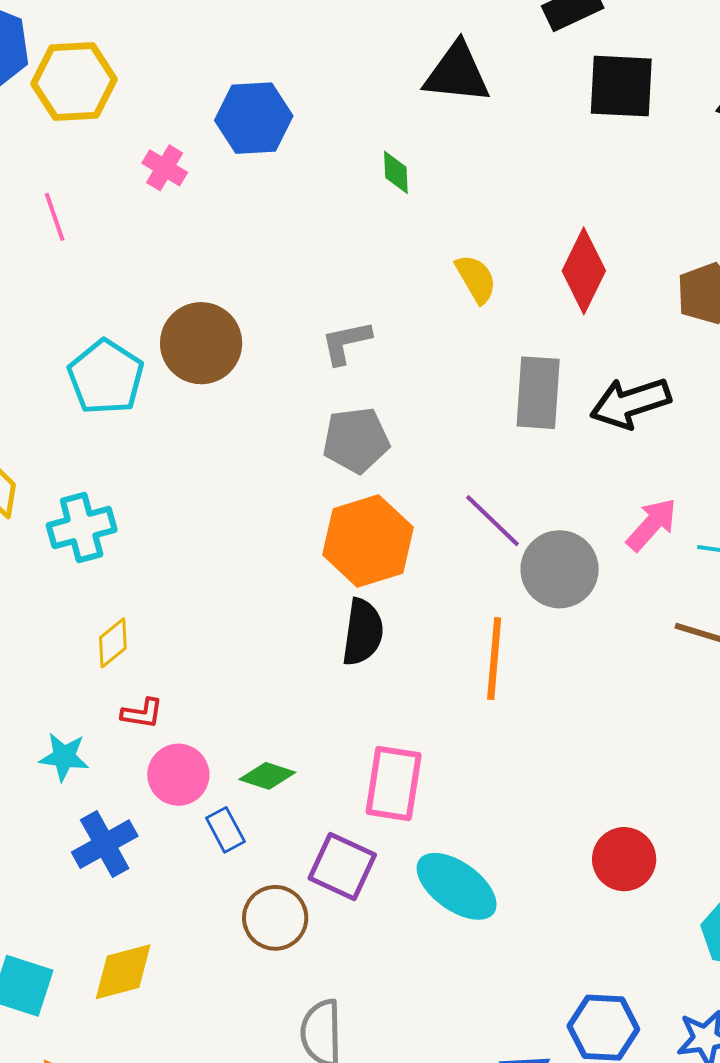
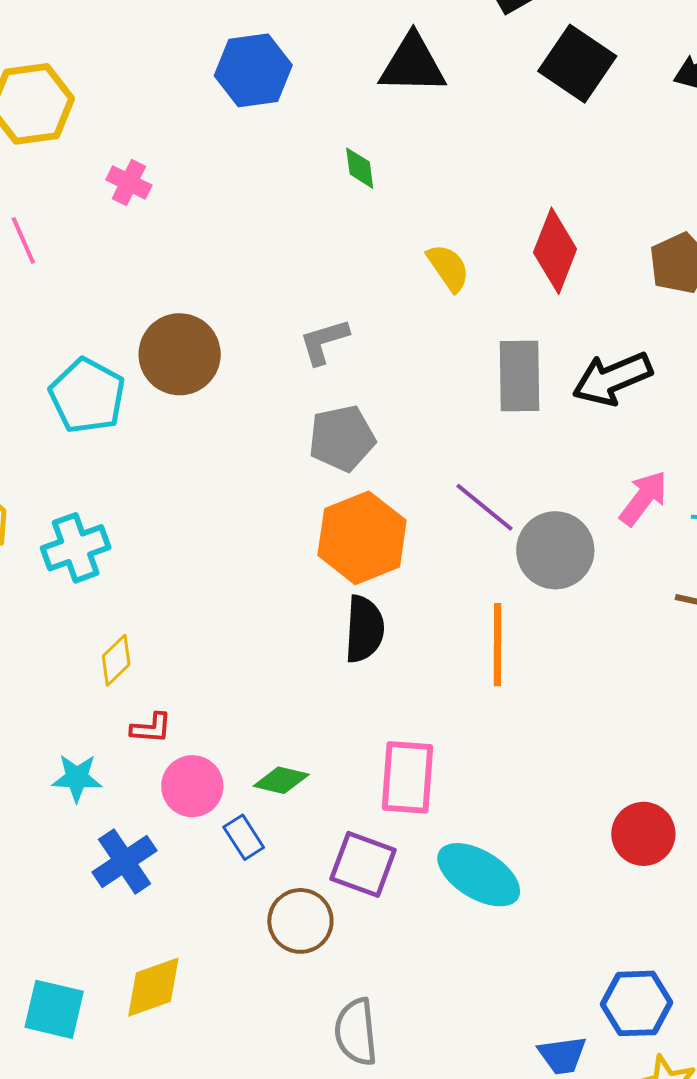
black square: (621, 86) -> (577, 64), turned 36
blue hexagon: (254, 118) -> (253, 70), moved

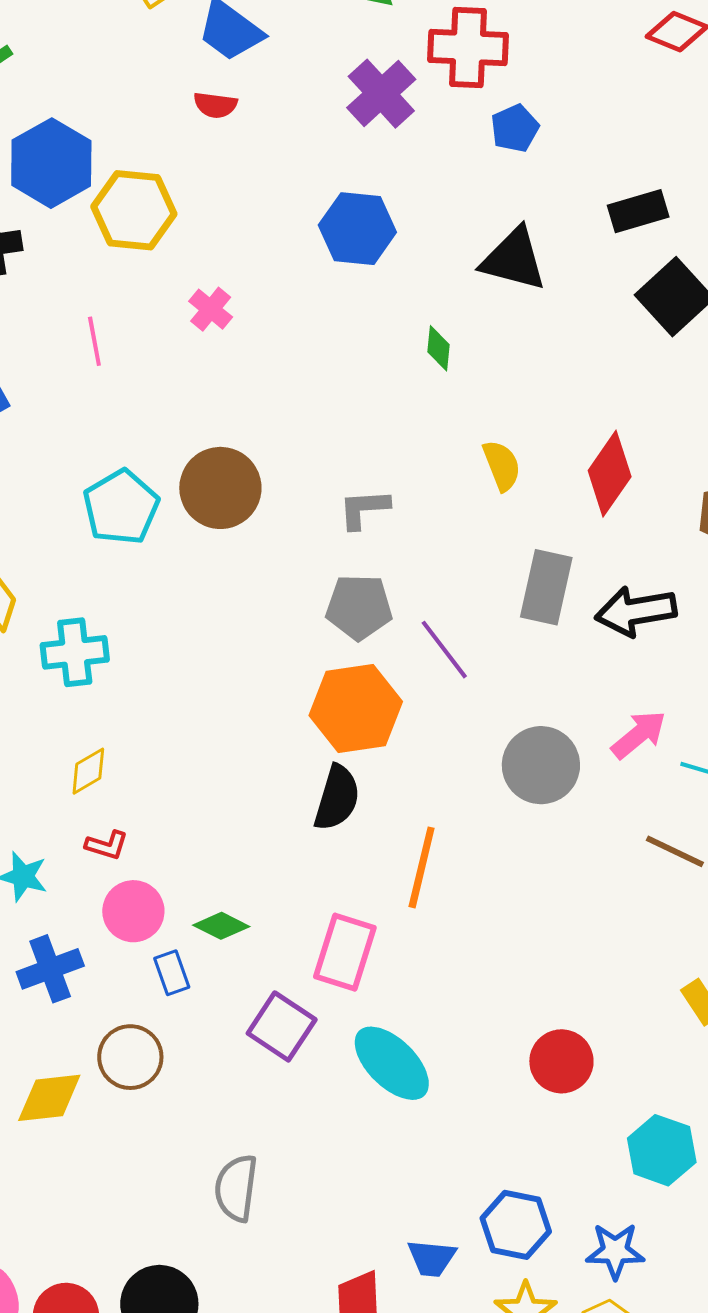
purple line: (485, 507) -> (444, 650), moved
orange line: (498, 645) -> (422, 867), moved
brown circle: (300, 921) -> (130, 1057), moved

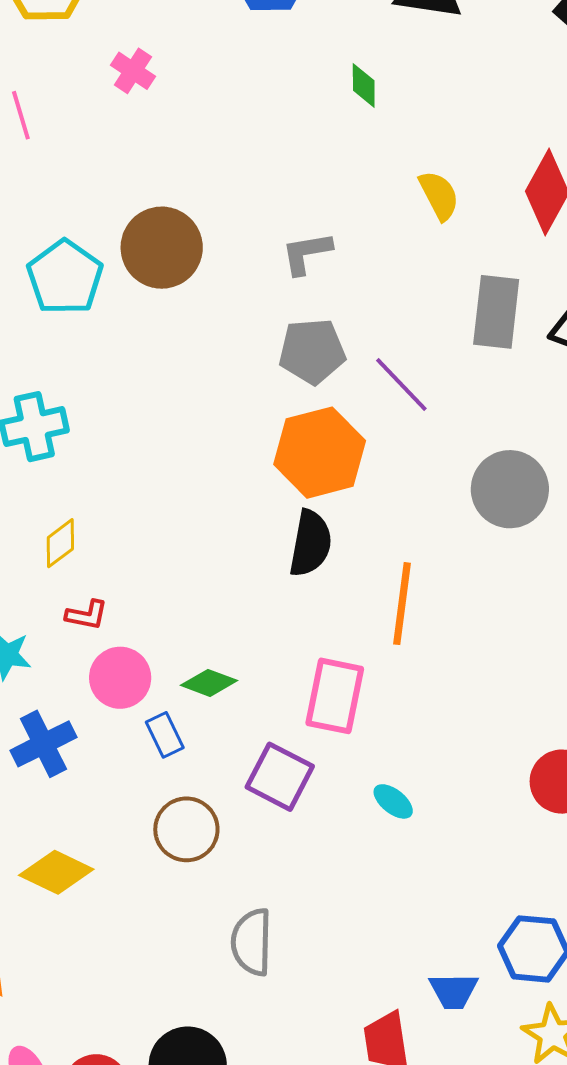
brown circle: (130, 1057) -> (186, 829), moved
cyan ellipse: (392, 1063) -> (393, 801), size x0.5
yellow diamond: (49, 1098) -> (56, 872), turned 38

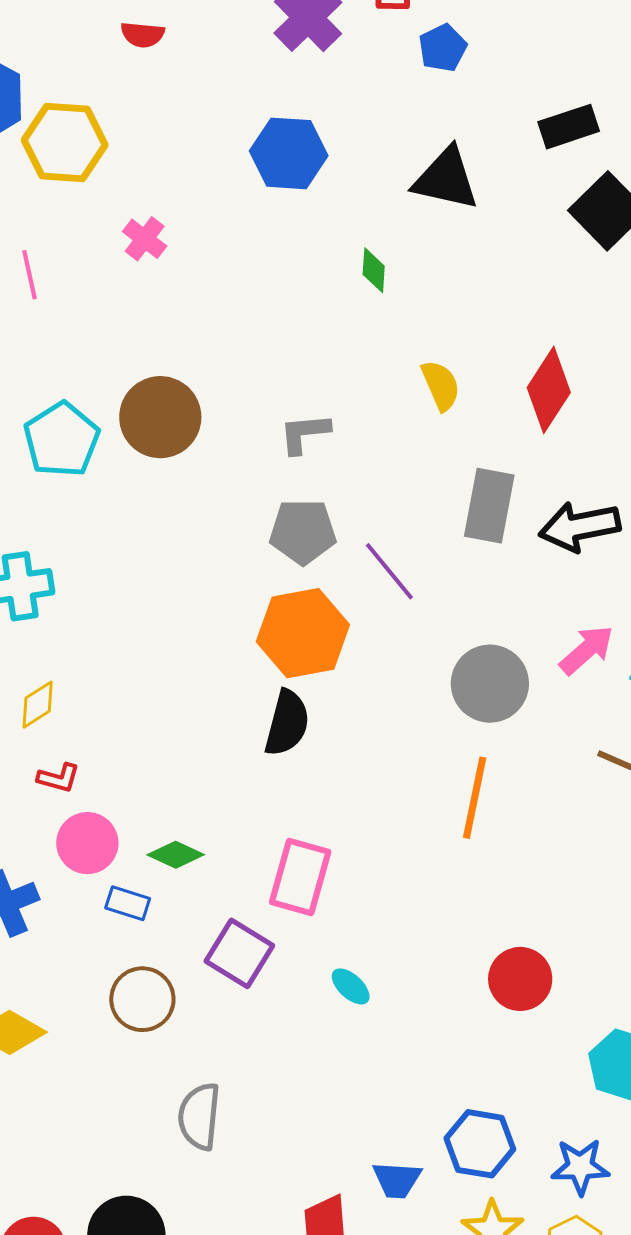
orange line: (402, 604) -> (475, 798), moved
blue rectangle: (165, 735) -> (128, 903), turned -51

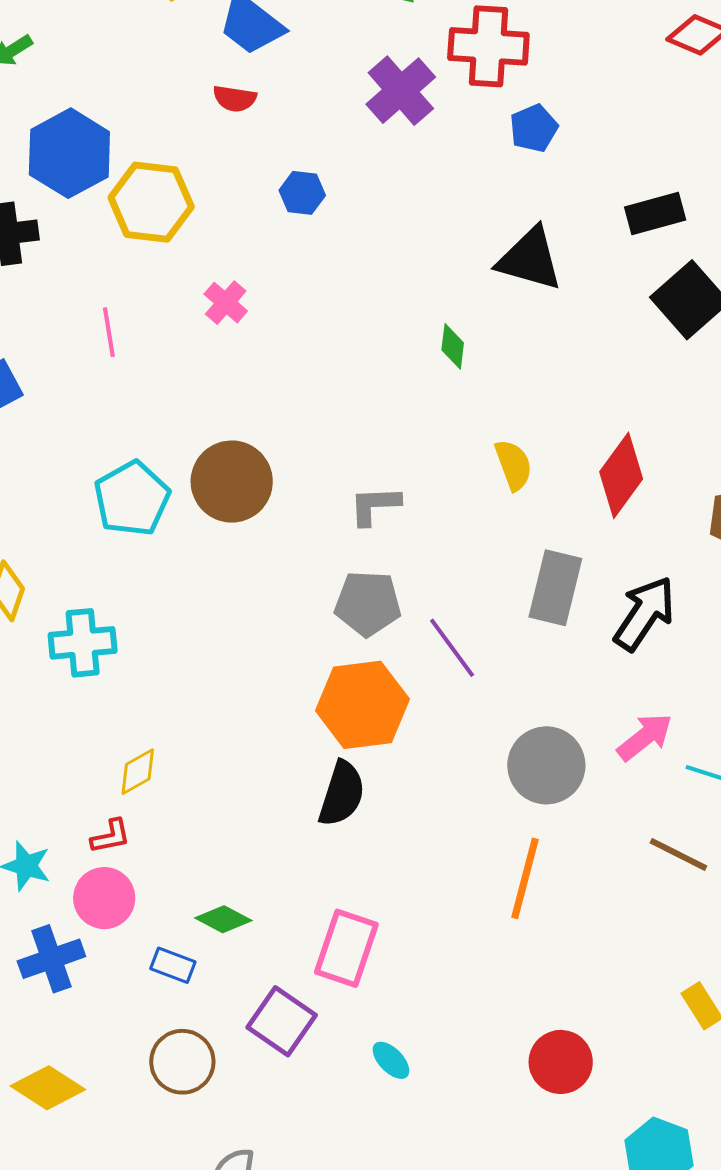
blue hexagon: (289, 153) -> (302, 193), moved, size x0.6
black arrow: (580, 527) -> (644, 613), turned 132
yellow diamond: (38, 705) -> (138, 772), moved
red L-shape: (59, 778) -> (111, 836), turned -30
pink circle: (87, 843) -> (104, 898), moved

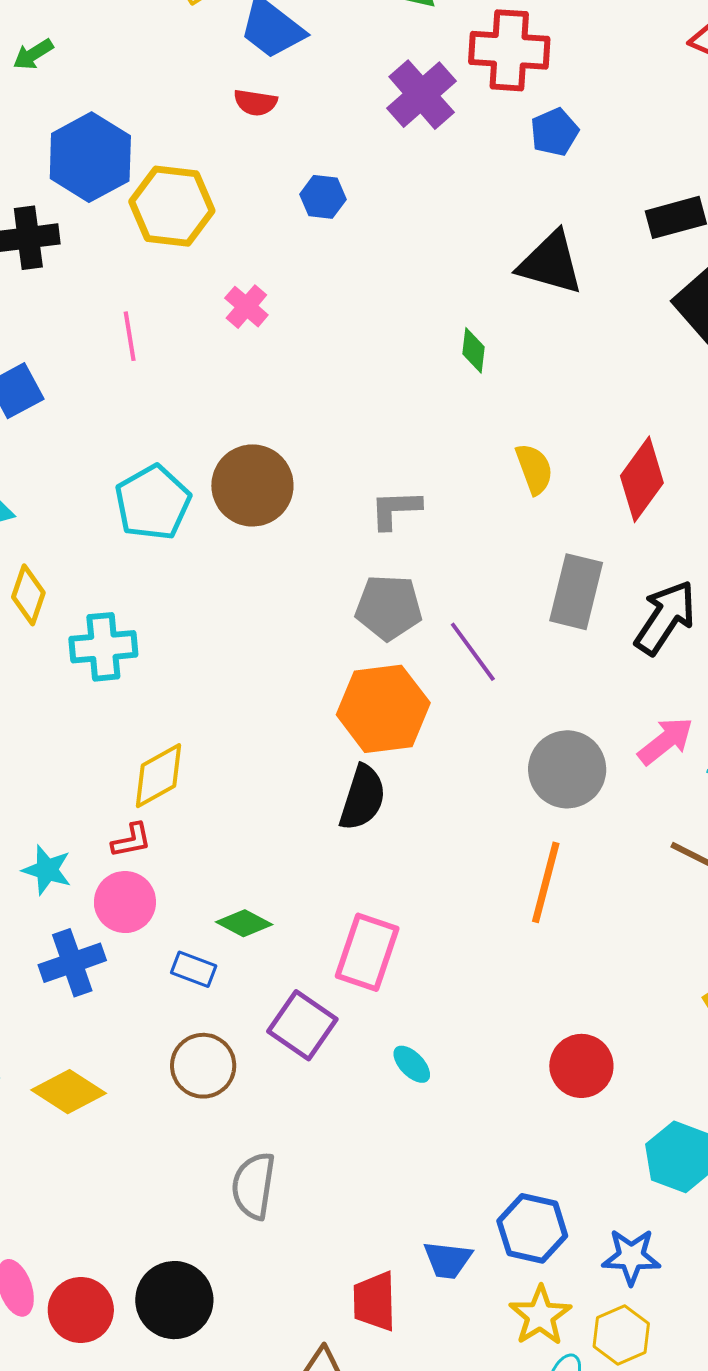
yellow diamond: (138, 772) -> (158, 776), size x1.4

